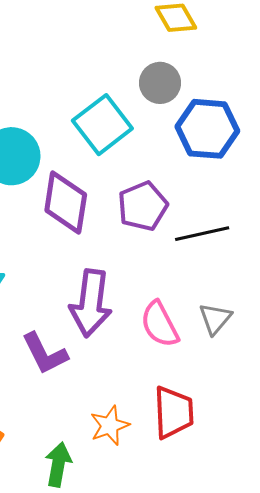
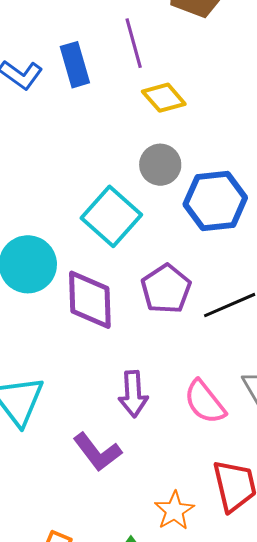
purple arrow: (91, 303) -> (133, 394), size x0.7

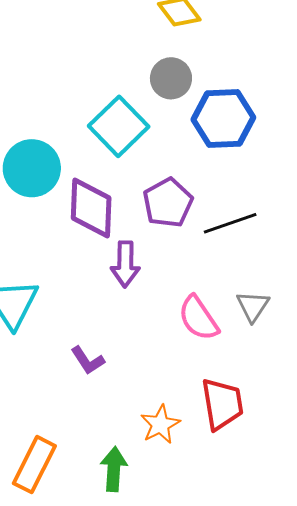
purple arrow: (133, 394) -> (125, 264), moved
purple L-shape: (97, 452) -> (88, 360), size x0.7

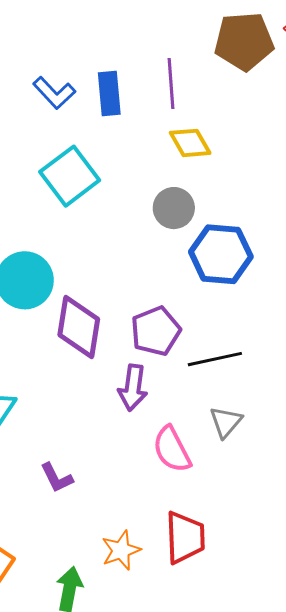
cyan square: (119, 126) -> (70, 176), moved
purple arrow: (125, 264) -> (133, 388), moved
gray triangle: (253, 306) -> (226, 422), moved

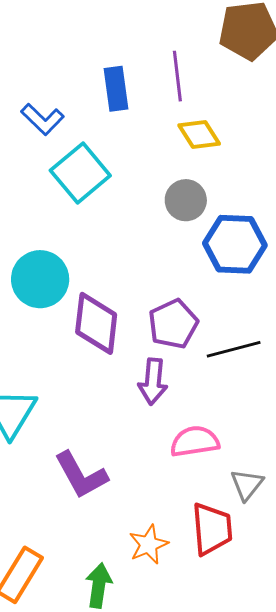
blue L-shape: (54, 93) -> (42, 119), moved
gray triangle: (226, 422) -> (247, 485), moved
pink semicircle: (172, 449) -> (195, 441), turned 111
purple L-shape: (57, 478) -> (81, 475), size x1.6

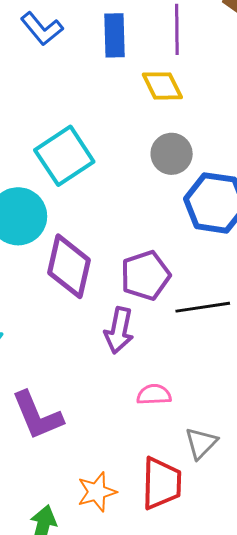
blue L-shape: (42, 119) -> (42, 29), moved
yellow diamond: (199, 134) -> (162, 86), moved
cyan square: (80, 173) -> (64, 156), moved
pink semicircle: (195, 441) -> (154, 395), size x0.7

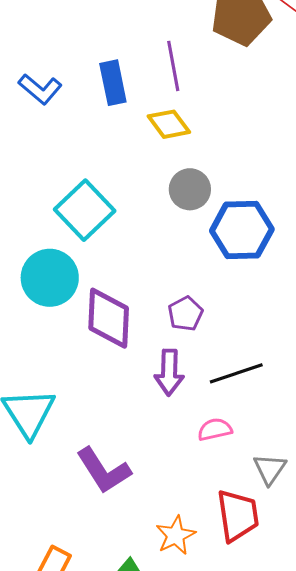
purple pentagon: (145, 275) -> (186, 314), size x0.7
black line: (203, 307) -> (236, 373), moved

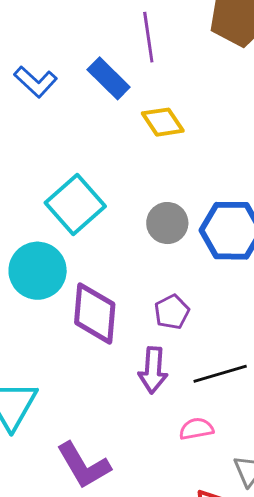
purple line: (173, 66) -> (148, 37), moved
blue rectangle: (113, 83) -> (109, 78), turned -36
gray circle: (190, 189) -> (167, 223), moved

